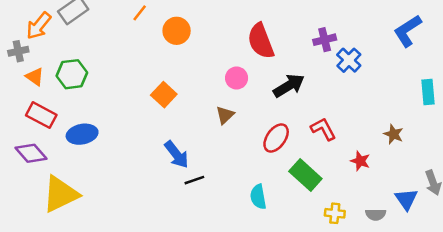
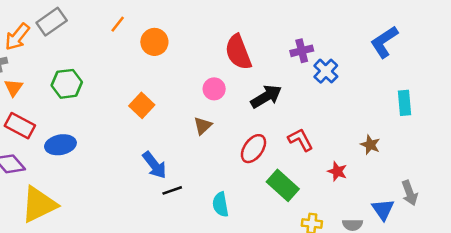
green hexagon: (72, 74) -> (67, 84), moved
orange triangle: (35, 77) -> (13, 88), turned 30
cyan semicircle: (258, 197) -> (220, 204), moved

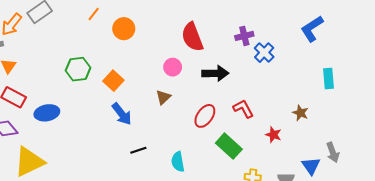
green hexagon: (67, 84) -> (78, 69), moved
black arrow: (266, 97) -> (215, 73), turned 30
blue arrow: (154, 165) -> (122, 114), moved

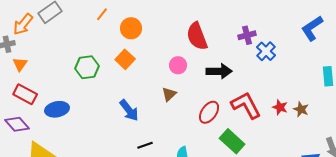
orange square: (113, 81) -> (125, 59), moved
red L-shape: (243, 109) -> (246, 105), size x1.5
red star: (273, 135) -> (280, 107), moved

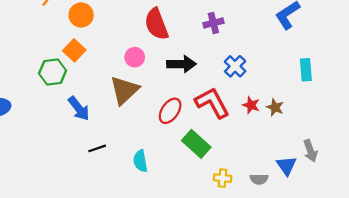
blue cross: (266, 51) -> (235, 66), moved
green hexagon: (87, 67) -> (53, 72), moved
brown triangle: (169, 94) -> (124, 90), size x1.8

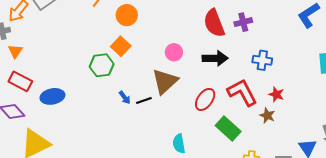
red semicircle: (156, 24) -> (214, 23), moved
blue cross: (235, 66) -> (262, 60), turned -36
brown star: (275, 107) -> (267, 116), moved
blue arrow: (79, 109) -> (125, 97), size x0.6
black line: (97, 148) -> (144, 100), moved

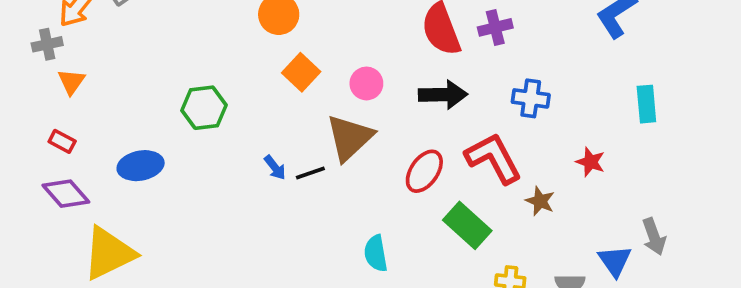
orange square: (121, 46) -> (301, 72), moved
green hexagon: (102, 65) -> (204, 108), moved
red rectangle: (20, 81) -> (62, 141), moved, size x0.6
red star: (276, 94) -> (590, 162), moved

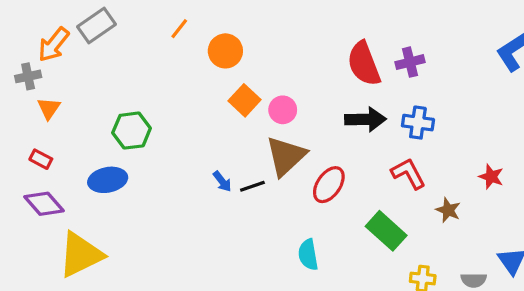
pink circle: (366, 83) -> (283, 110), moved
blue cross: (531, 98) -> (418, 123), moved
green hexagon: (204, 108) -> (132, 131), moved
red L-shape: (493, 158) -> (408, 173), size x0.7
red ellipse: (424, 171) -> (329, 185), moved

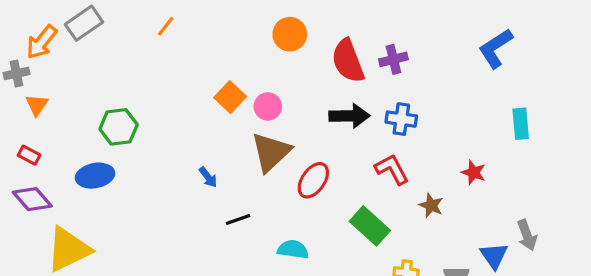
orange circle: (225, 51) -> (290, 34), moved
black line: (252, 186) -> (238, 220), moved
cyan semicircle: (308, 255) -> (293, 249), turned 108

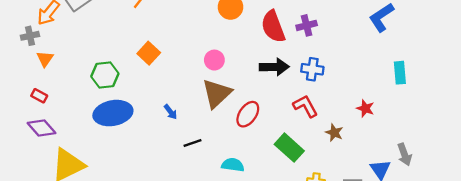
orange square: (230, 97) -> (149, 53), moved
blue ellipse: (95, 176) -> (113, 113), moved, size x1.4

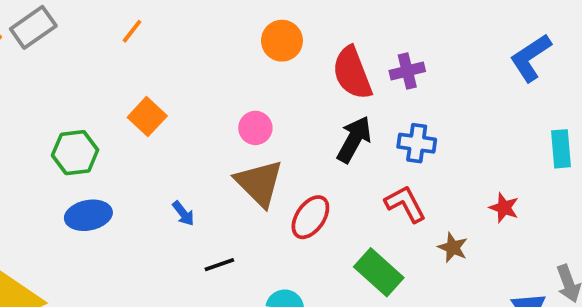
black arrow: (274, 67) -> (354, 139), turned -60
brown triangle: (217, 93) -> (259, 183), turned -32
blue ellipse: (113, 113) -> (88, 215), size x0.7

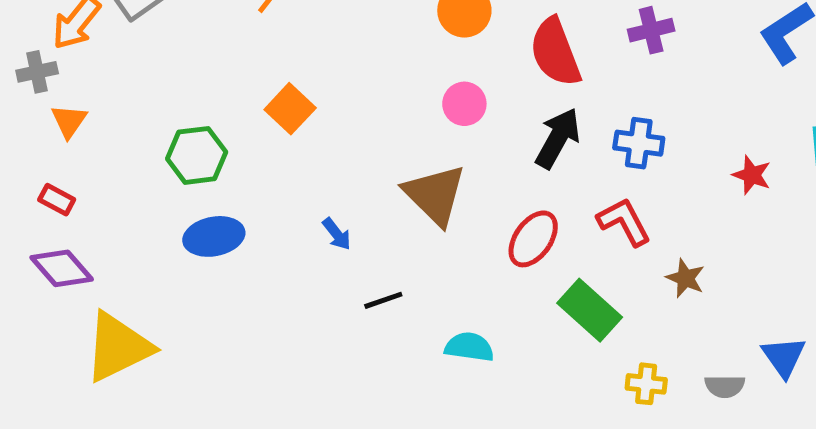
purple cross: (407, 71) -> (651, 30), moved
pink circle: (255, 128) -> (464, 104), moved
red star: (504, 208) -> (752, 175), moved
red ellipse: (310, 217) -> (533, 239), moved

